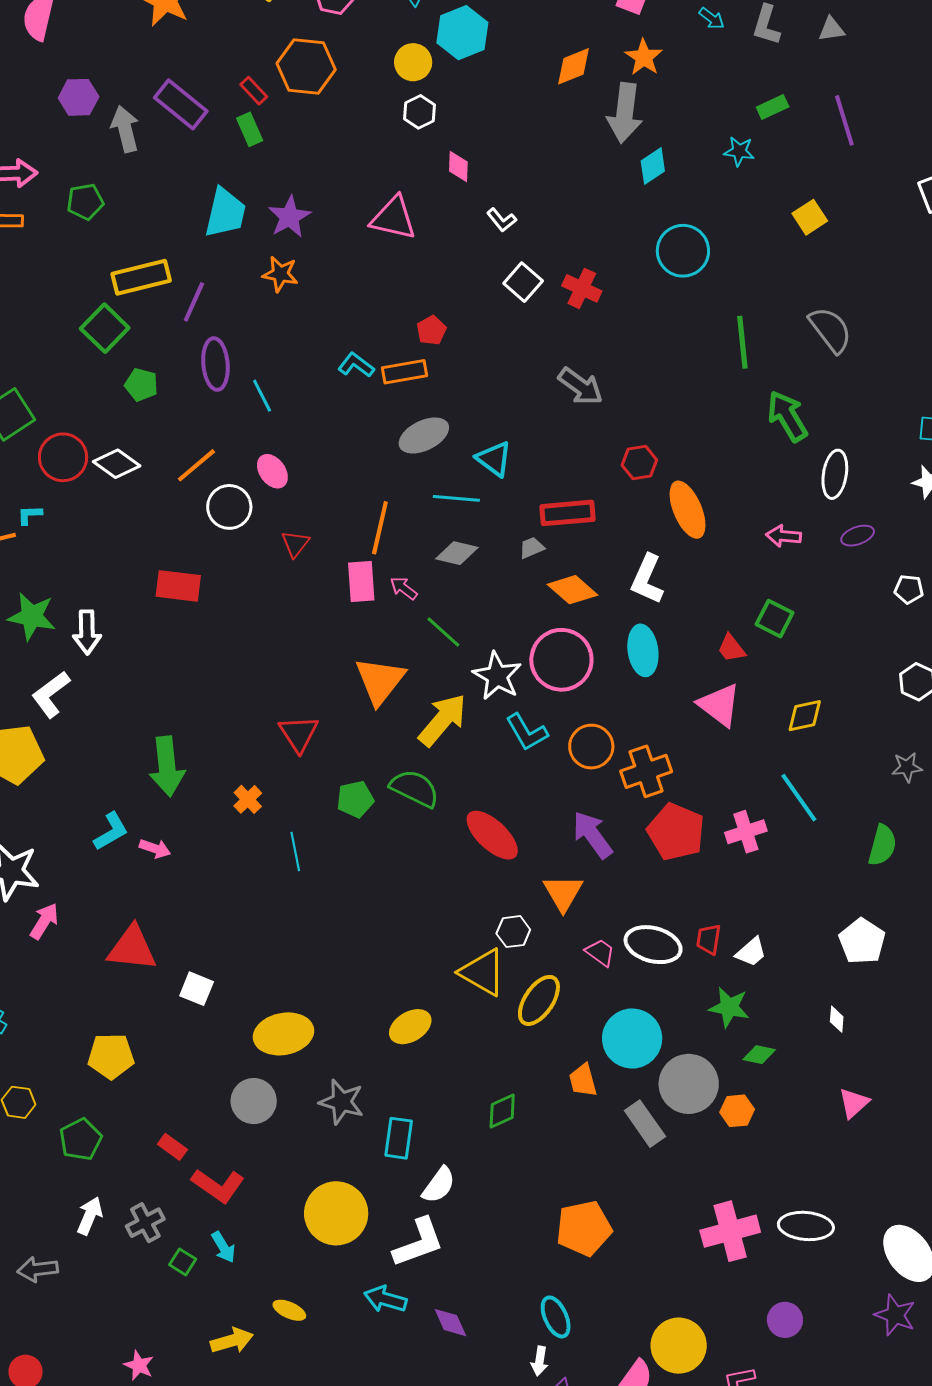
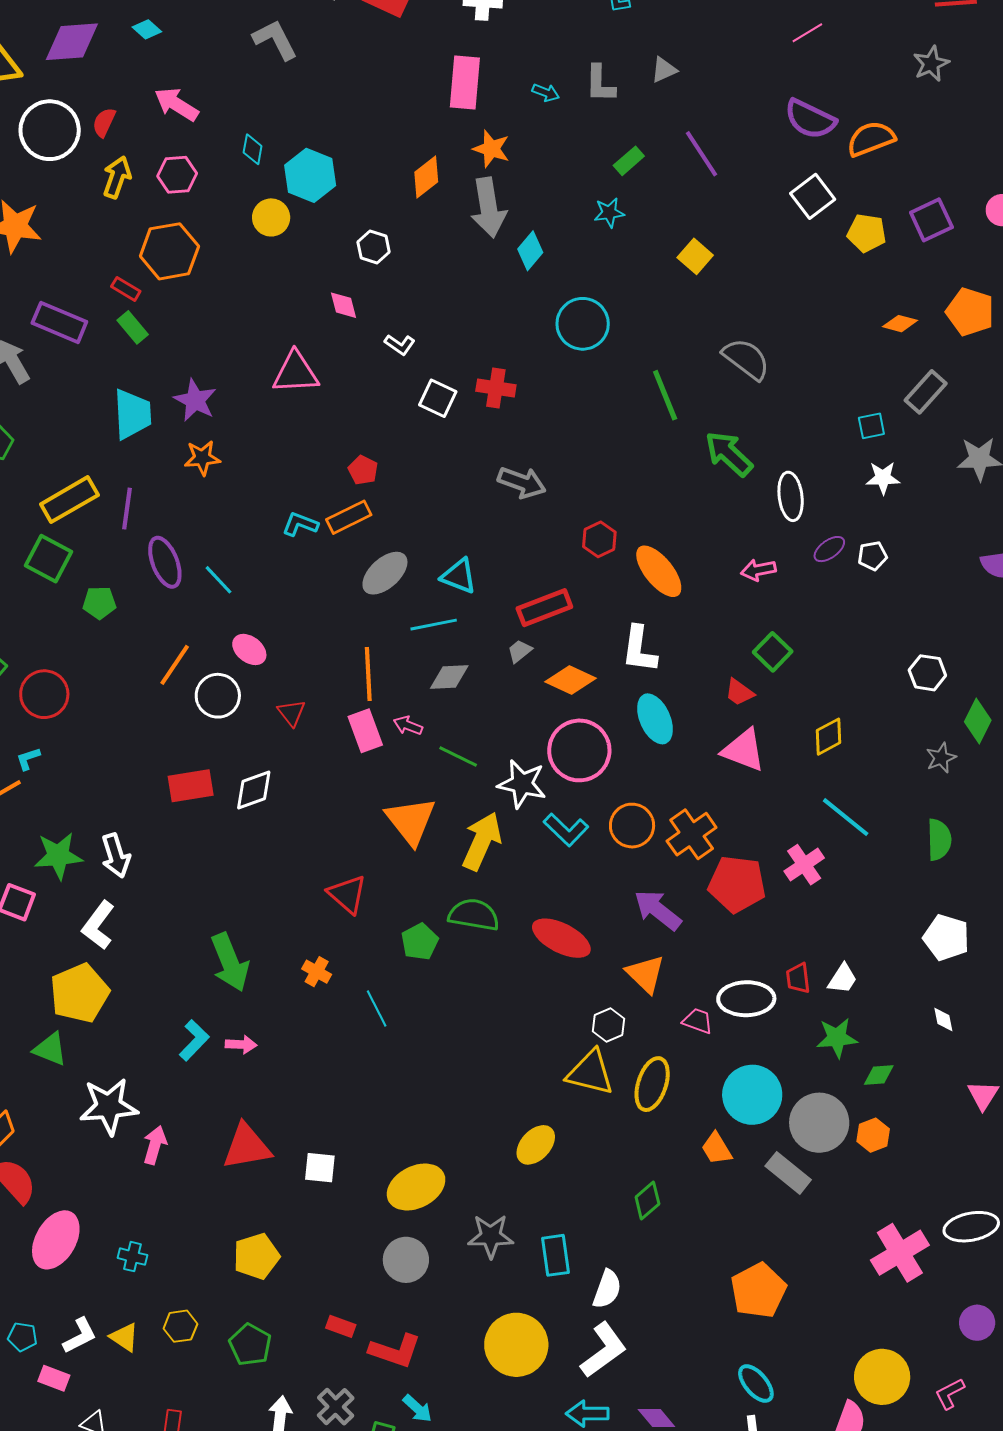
white hexagon: (419, 112) -> (374, 247), moved
white diamond: (117, 464) -> (254, 790), moved, turned -39
white pentagon: (909, 589) -> (873, 556), moved
green square: (775, 619) -> (773, 652), turned 33

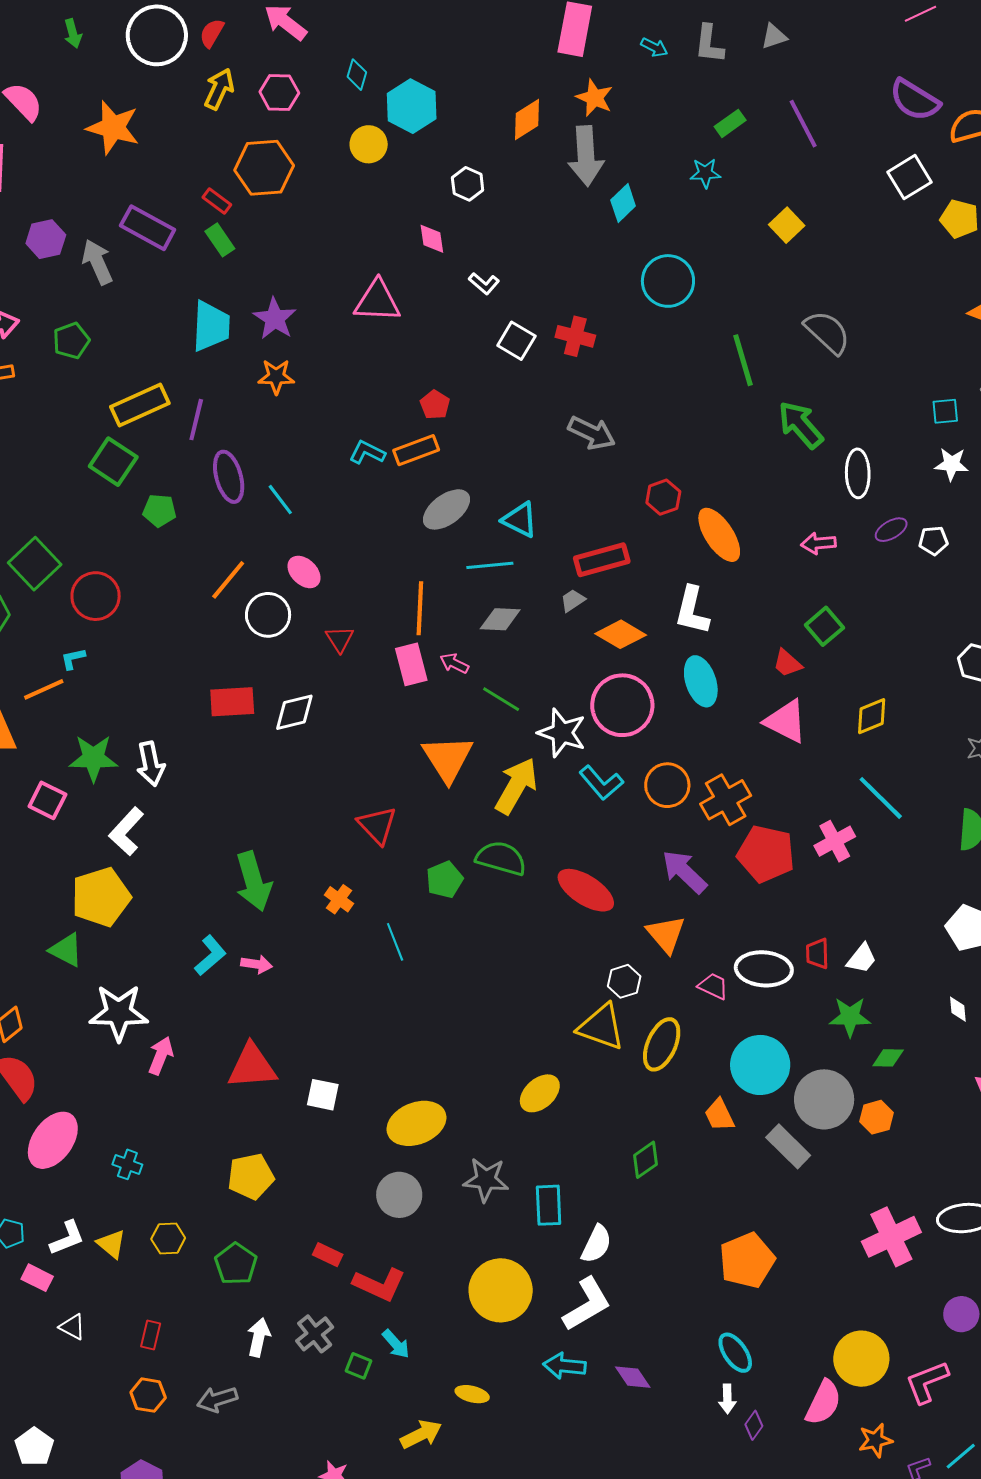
pink L-shape: (950, 1394) -> (927, 1382), size x1.4

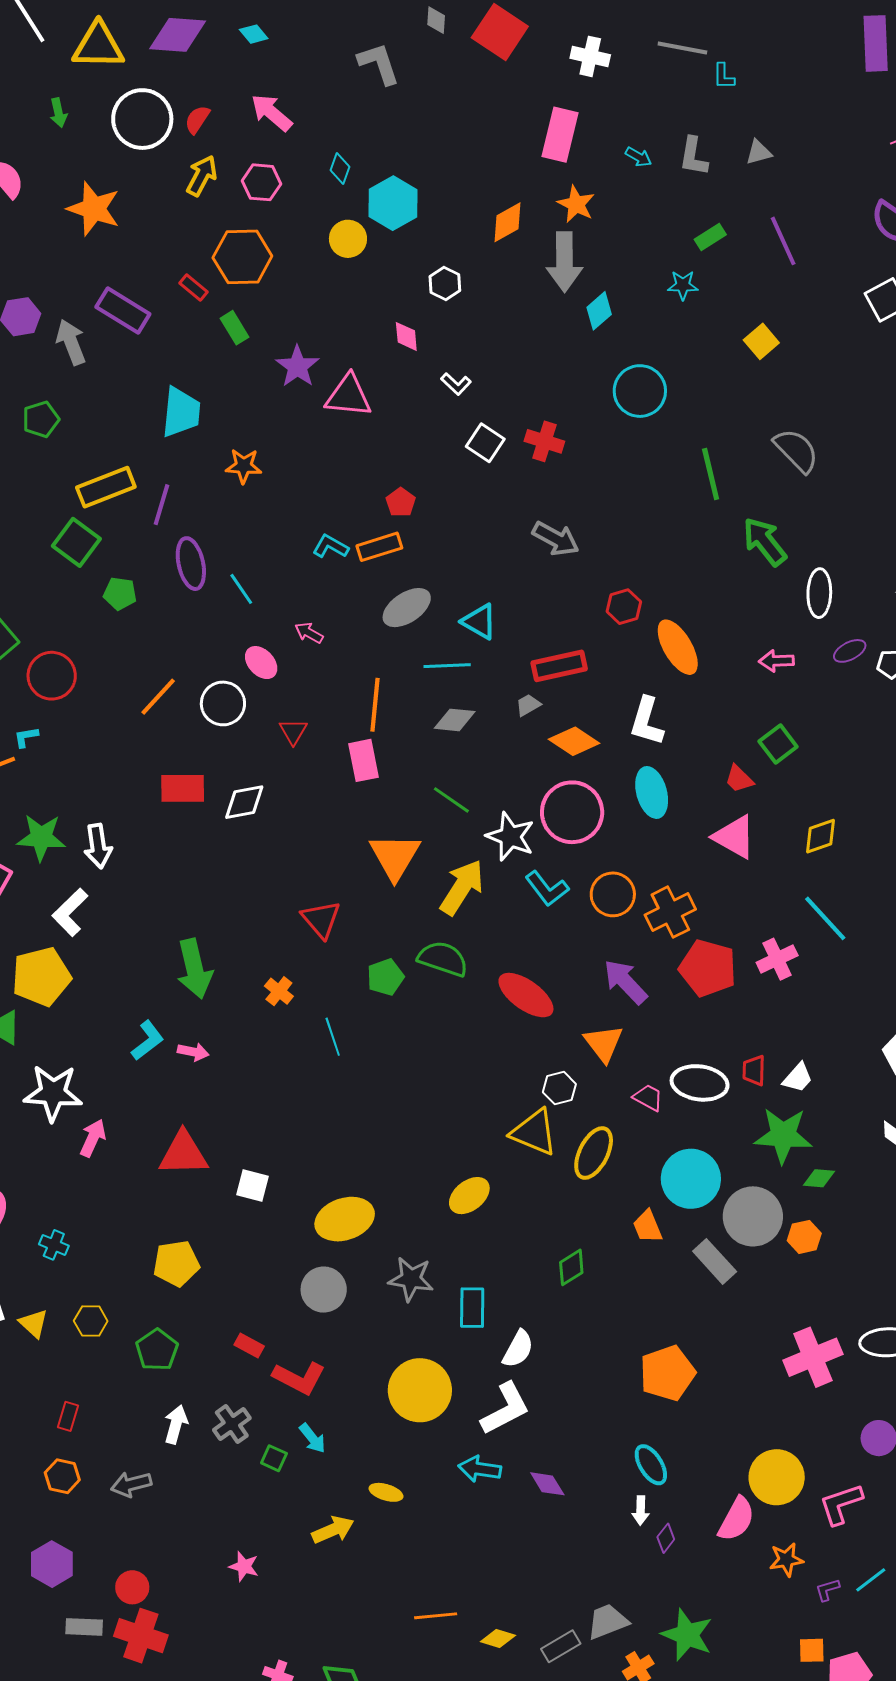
green rectangle: (220, 240) -> (234, 328), moved
purple star: (275, 319) -> (297, 366), moved
orange line: (228, 580) -> (158, 697), moved
pink arrow: (454, 663) -> (309, 633), moved
green star: (850, 1017) -> (783, 1135), size x1.4

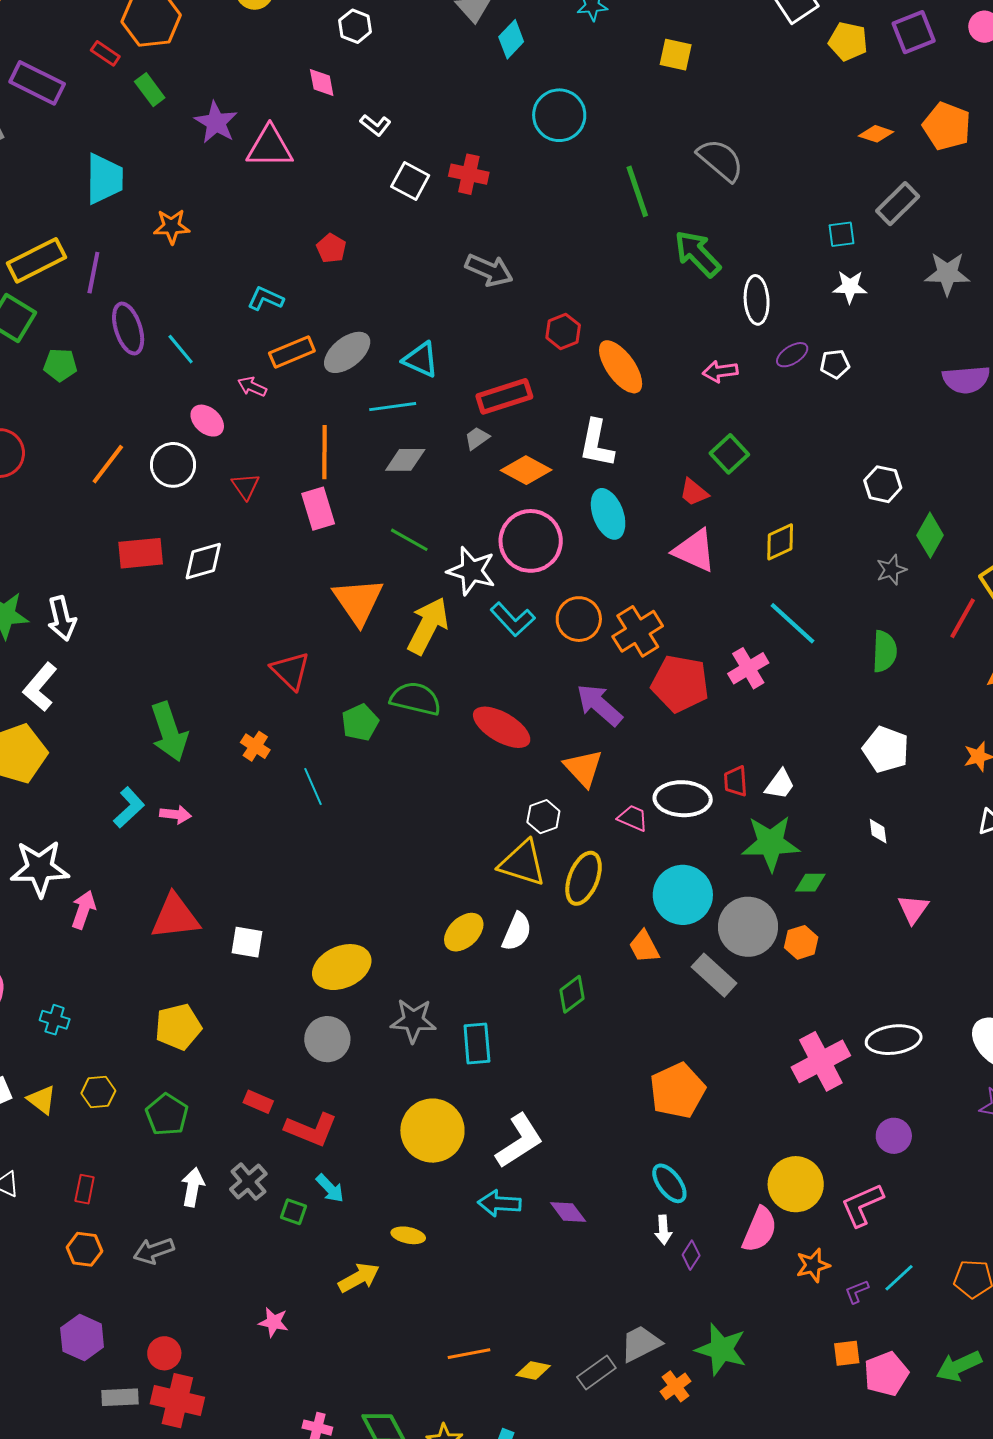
yellow square: (761, 341) -> (676, 55), turned -32
orange rectangle: (379, 547) -> (292, 352), moved
white semicircle: (518, 1349) -> (517, 932), moved

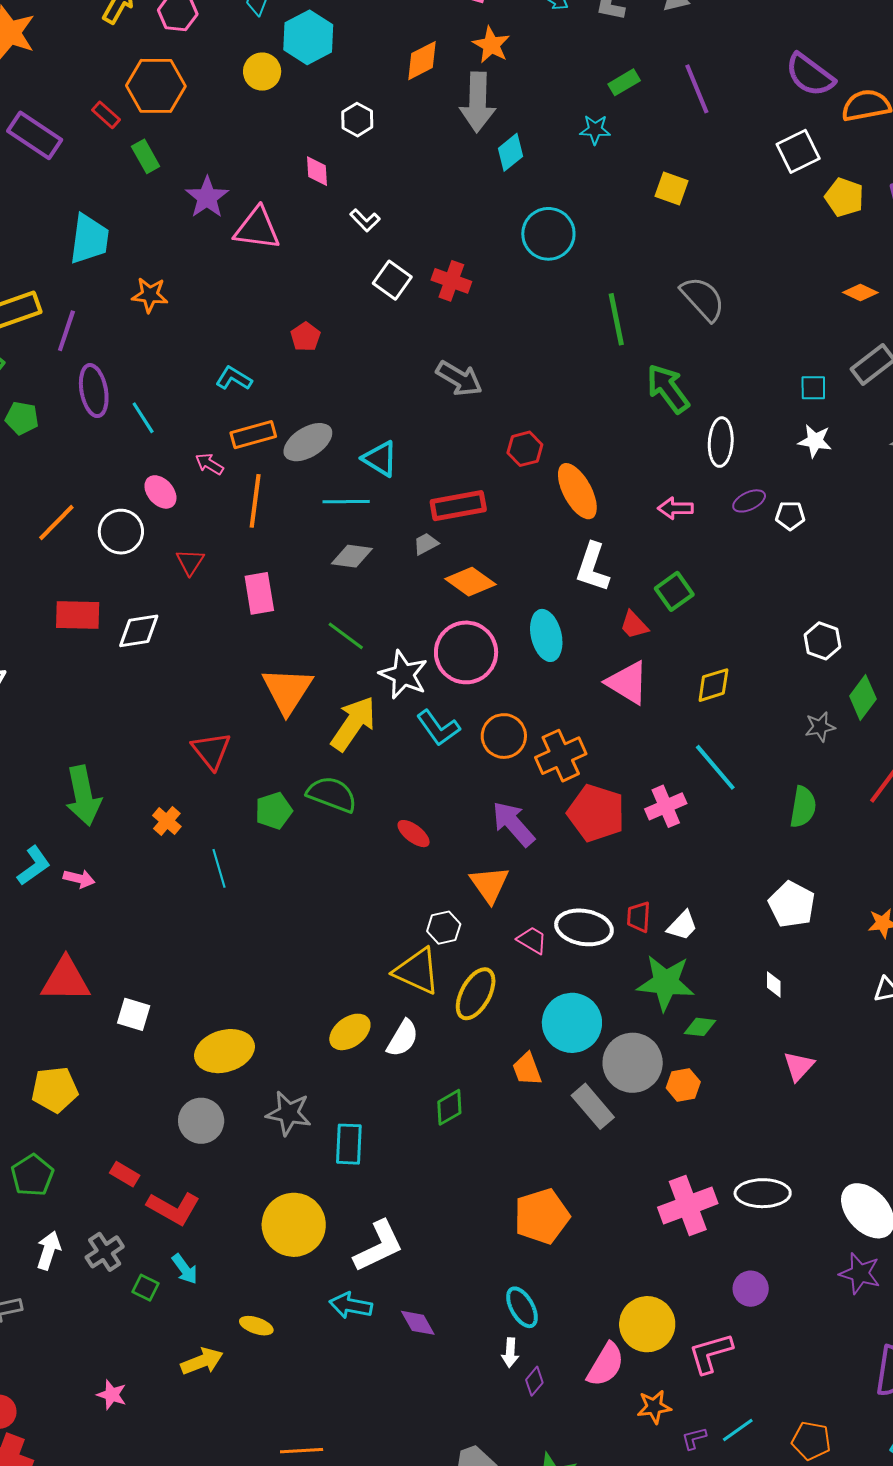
white L-shape: (596, 444) -> (593, 567), moved
orange line: (324, 452) -> (255, 501), moved
red ellipse: (502, 727) -> (414, 834), size x0.6

